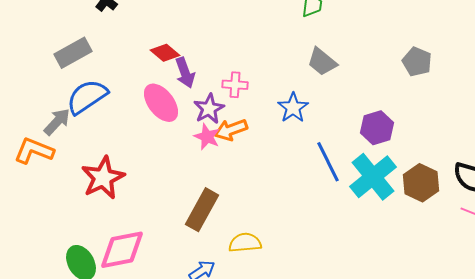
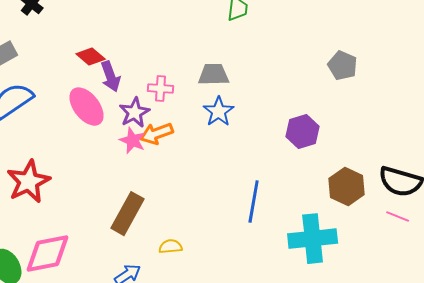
gray trapezoid: (322, 62) -> (214, 75), moved, turned 140
blue line: (328, 162) -> (254, 202), moved, turned 36
cyan cross: (373, 177) -> (313, 239), moved, turned 33
yellow semicircle: (245, 243) -> (171, 247), size x0.7

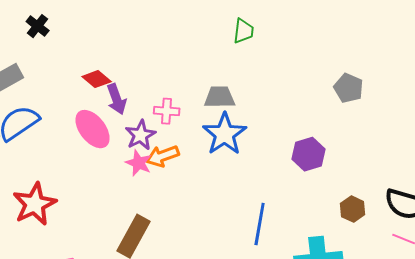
blue star: (219, 112) -> (225, 134), size x1.4
brown hexagon: (347, 187) -> (353, 209), size x0.7

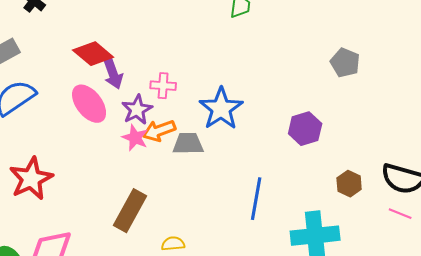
red diamond: (97, 79) -> (93, 54), size x1.4
gray trapezoid: (220, 97) -> (188, 144), moved

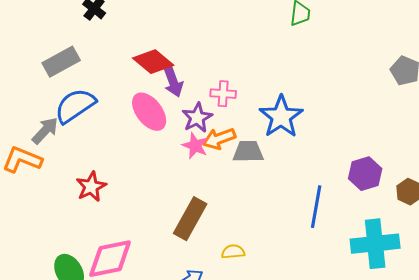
purple hexagon: (305, 129) -> (365, 174), moved
red star: (31, 179) -> (91, 187), size x0.7

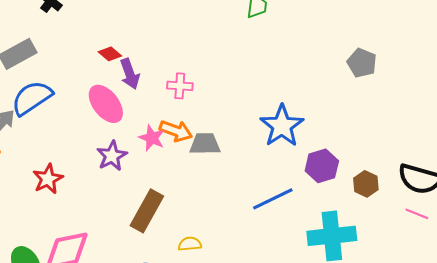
red diamond: (153, 62) -> (110, 54), size x0.6
blue star: (281, 117) -> (282, 126), moved
purple star: (197, 118) -> (112, 156), moved
orange arrow: (219, 139) -> (176, 131), turned -140
blue line: (316, 207) -> (273, 199), turned 54

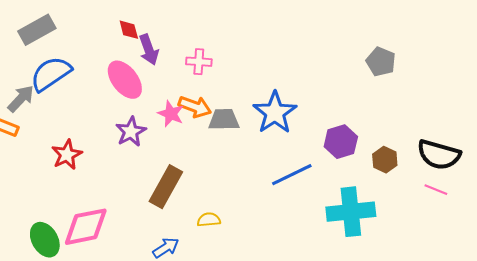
red diamond: (110, 54) -> (129, 30), turned 35
gray pentagon: (362, 63) -> (381, 62), moved
blue star: (282, 126) -> (275, 113), moved

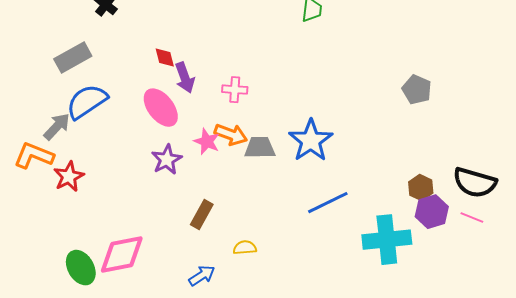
purple hexagon: (341, 142) -> (432, 212), moved
red star: (67, 155) -> (69, 177), moved
brown rectangle: (166, 187) -> (202, 215), size x0.7

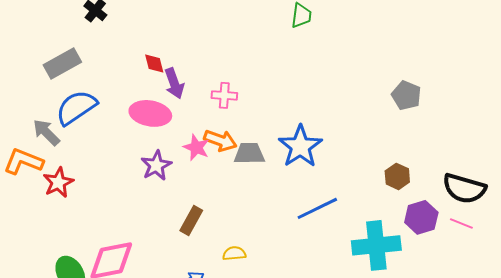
pink ellipse: (161, 108) -> (150, 113), turned -42
gray arrow: (57, 127) -> (46, 132), turned -88
brown hexagon: (421, 188) -> (397, 176), moved

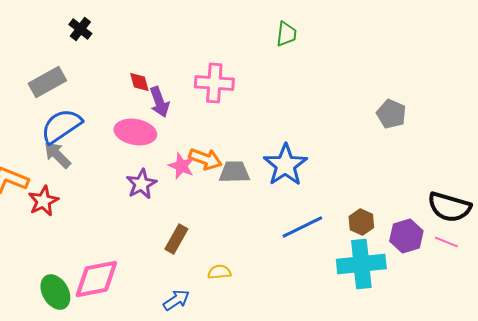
pink cross: (224, 95) -> (214, 83), moved, size x1.5
gray arrow: (46, 132) -> (57, 155), moved
brown hexagon: (397, 176) -> (361, 222), moved

